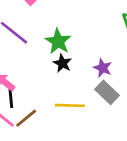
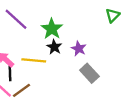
purple star: (103, 68) -> (79, 49), moved
yellow line: (70, 105) -> (34, 60), moved

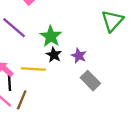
green triangle: (113, 15) -> (112, 21), size x1.5
brown line: (21, 90) -> (22, 100), turned -30

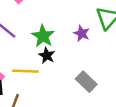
purple star: (79, 56) -> (82, 33), moved

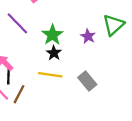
yellow line: (25, 71) -> (50, 75), moved

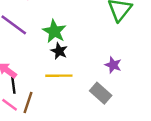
purple star: (88, 36) -> (113, 65), moved
gray rectangle: (87, 81) -> (101, 93), moved

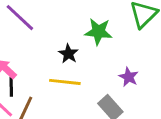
green star: (54, 31) -> (98, 32), moved, turned -30

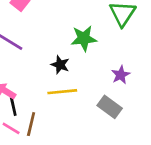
purple star: (129, 77) -> (121, 75), turned 30

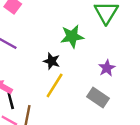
yellow line: (62, 92) -> (55, 85), turned -50

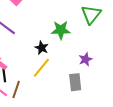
gray rectangle: (98, 98) -> (75, 82), turned 42

